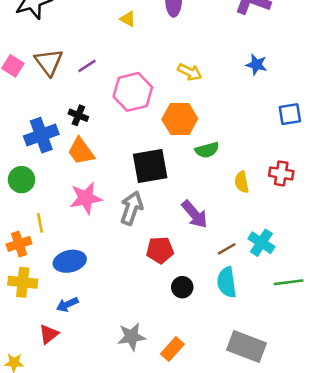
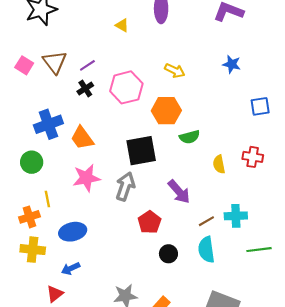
black cross: (78, 115) -> (85, 88), moved, turned 35
cyan cross: (261, 243) -> (236, 216), turned -35
red pentagon: (160, 250) -> (150, 222), turned -30

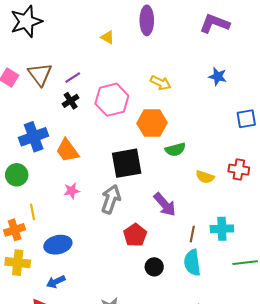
yellow semicircle: (219, 164) -> (205, 177), turned -60
pink star: (86, 178) -> (72, 191), size x0.6
brown line: (206, 221) -> (192, 234), turned -49

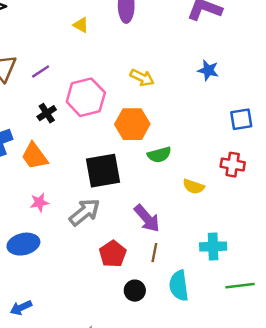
black cross: (71, 101) -> (47, 113), moved
red cross: (239, 170) -> (233, 165), moved
gray arrow: (111, 199) -> (85, 212), turned 32
brown line: (192, 234) -> (154, 253), moved
blue ellipse: (58, 245) -> (23, 244), moved

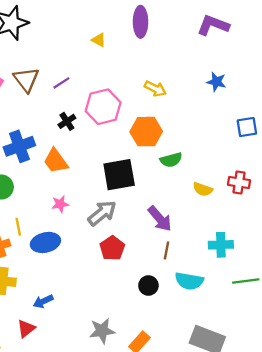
red cross: (233, 165) -> (239, 183), moved
red pentagon: (113, 254) -> (112, 248), moved
cyan semicircle: (179, 286) -> (189, 281), turned -72

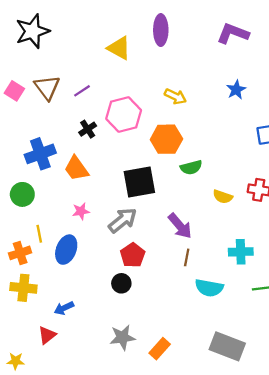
yellow triangle: (99, 40) -> (119, 48), size x1.6
blue star: (216, 82) -> (236, 90), turned 30
blue ellipse: (45, 242) -> (66, 250), turned -56
black circle: (148, 286) -> (121, 283), moved

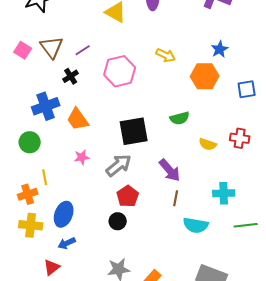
black cross: (88, 129) -> (71, 76), moved
orange hexagon: (166, 139) -> (205, 76), moved
blue ellipse: (66, 250) -> (64, 214), moved

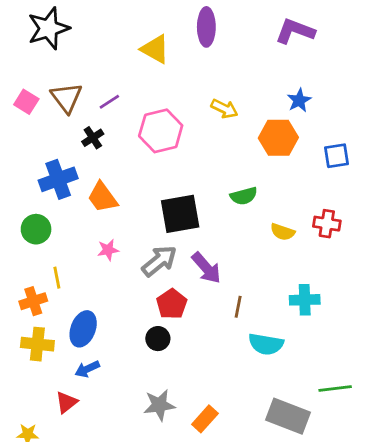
purple arrow: (170, 170) -> (206, 268), moved
green line: (246, 225) -> (335, 388), moved

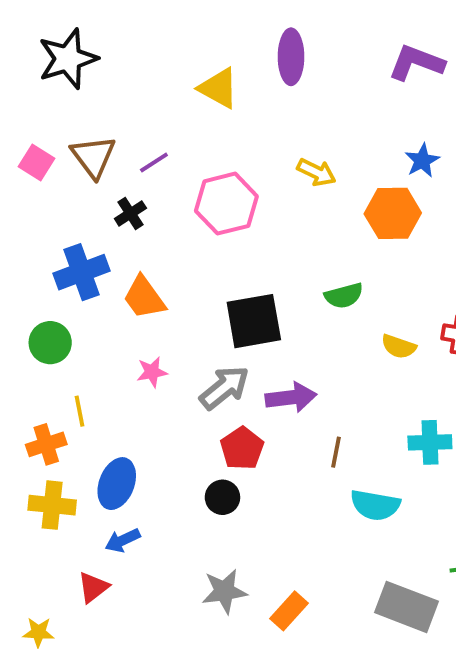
purple arrow: (206, 268) -> (291, 397), turned -56

